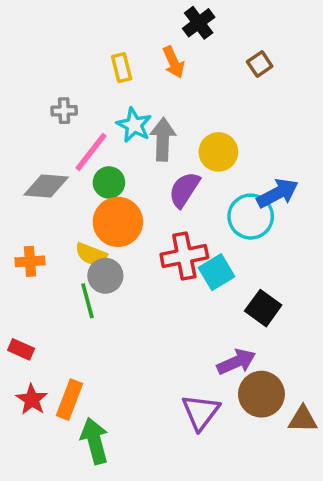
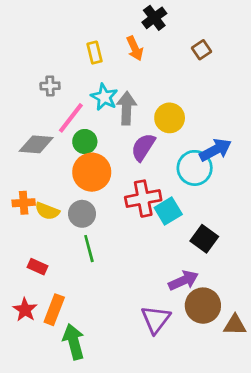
yellow semicircle: (91, 254) -> (47, 211), moved
green line: (87, 301) -> (89, 249), moved
red rectangle: (21, 349) -> (38, 267), moved

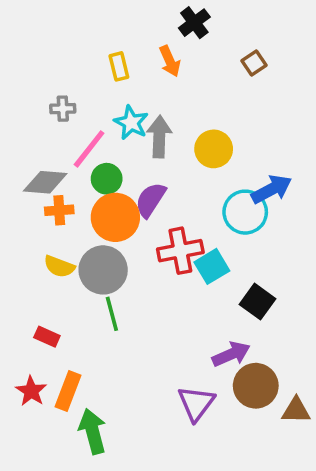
purple semicircle: (143, 147) -> (150, 200), moved
orange cross: (24, 203) -> (59, 210), moved
gray circle: (82, 214) -> (103, 270), size x1.4

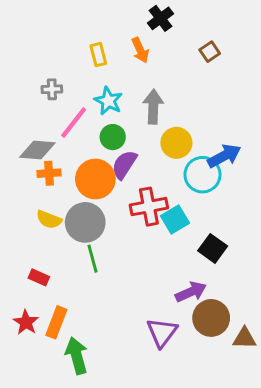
gray arrow: (159, 137) -> (153, 107), moved
yellow circle: (214, 149) -> (176, 143), moved
green circle: (107, 179) -> (113, 137), moved

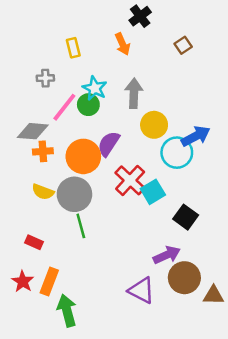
yellow rectangle: (98, 55) -> (73, 48), moved
green circle: (113, 137) -> (88, 105), moved
red cross: (149, 207) -> (130, 180), turned -36
purple triangle: (162, 332) -> (141, 290), turned -40

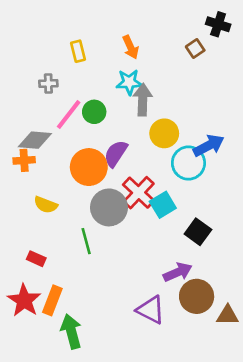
black cross: (140, 16) -> (218, 24), moved, turned -35
cyan star: (95, 88) -> (129, 82), moved, turned -30
orange cross: (43, 151) -> (24, 160), moved
gray circle: (74, 194) -> (109, 207), moved
red star: (23, 281) -> (24, 300), size x1.4

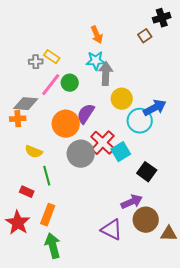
black cross: (218, 24) -> (162, 18), turned -36
yellow rectangle: (78, 51) -> (52, 57), moved, turned -42
green line: (86, 241) -> (47, 176), moved
orange rectangle: (52, 300) -> (48, 215), moved

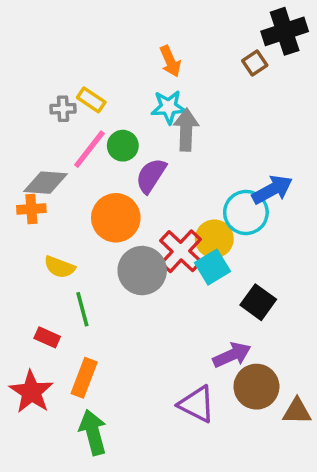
black cross: (162, 18) -> (285, 31), size x1.4
yellow circle: (122, 99) -> (214, 239), moved
purple semicircle: (86, 114) -> (151, 176), moved

